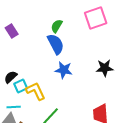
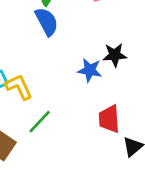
blue star: (64, 70) -> (90, 70), moved

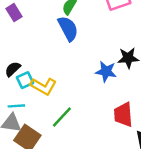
yellow L-shape: (19, 87) -> (43, 86), turned 145

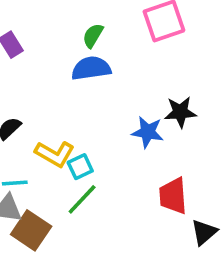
blue semicircle: (68, 29) -> (91, 68), turned -70
cyan square: (25, 80) -> (80, 167), moved

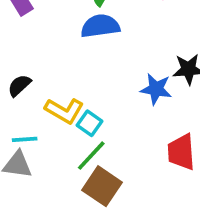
cyan square: (80, 167) -> (89, 123), turned -30
brown square: (31, 230) -> (102, 186), moved

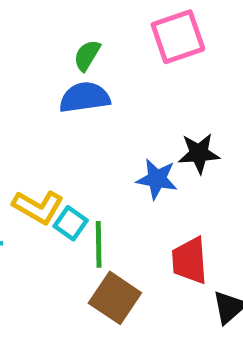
green line: (91, 156) -> (99, 244), moved, turned -44
brown square: (102, 186) -> (115, 298), moved

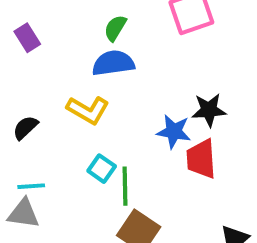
yellow L-shape: (38, 207) -> (88, 110), moved
red trapezoid: (190, 261) -> (201, 159), moved

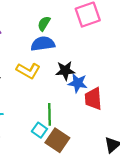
black star: (209, 110) -> (65, 71), moved
cyan square: (102, 169) -> (39, 130), moved

